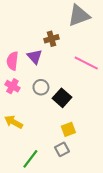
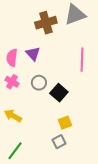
brown cross: (51, 39) -> (46, 23), moved, size x1.5
pink line: (86, 63) -> (82, 60), turned 65
green line: (30, 159) -> (15, 151), moved

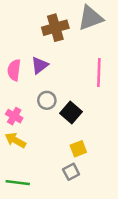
purple triangle: (33, 54) -> (40, 65), turned 35
pink cross: (12, 82) -> (14, 116), moved
green line: (15, 151) -> (18, 183), turned 60

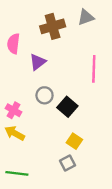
gray triangle: (90, 18) -> (86, 17), size x0.7
pink semicircle: (14, 70) -> (13, 44), moved
yellow square: (78, 149) -> (74, 141), turned -35

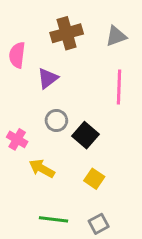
gray triangle: (86, 17) -> (116, 36), moved
yellow arrow: (15, 133) -> (42, 168), moved
gray square: (67, 163) -> (99, 224), moved
green line: (17, 173) -> (54, 219), moved

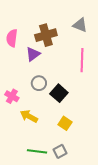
brown cross: (67, 33) -> (46, 35), moved
gray triangle: (116, 36) -> (80, 25), turned 42
gray square: (99, 224) -> (60, 151), moved

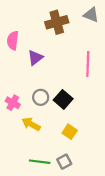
gray triangle: (80, 25) -> (91, 15), moved
brown cross: (46, 35) -> (57, 22), moved
gray circle: (39, 83) -> (41, 97), moved

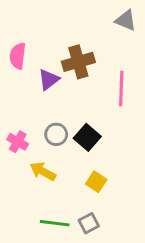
brown cross: (57, 22) -> (78, 62), moved

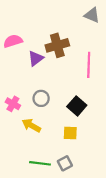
pink semicircle: (18, 56) -> (13, 41), turned 66
black square: (87, 137) -> (77, 106), moved
yellow square: (96, 182) -> (70, 133), turned -32

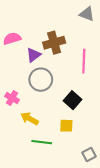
gray circle: (41, 98) -> (41, 80), moved, size x1.5
green line: (40, 163) -> (42, 142), moved
gray square: (65, 163) -> (89, 154), moved

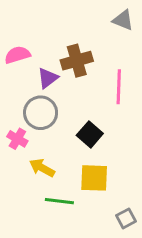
gray circle: (41, 80) -> (41, 113), moved
black square: (73, 100) -> (90, 134), moved
yellow square: (66, 126) -> (94, 178), size x1.5

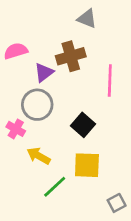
gray triangle: (123, 20) -> (87, 19), moved
green line: (59, 201) -> (55, 187), turned -50

